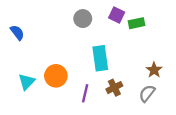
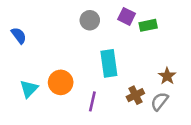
brown cross: (114, 88) -> (135, 95), moved

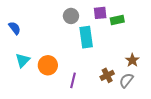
purple square: (127, 16) -> (100, 13), turned -32
cyan rectangle: (109, 63) -> (86, 37), moved
cyan triangle: (29, 89) -> (23, 60), moved

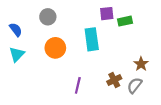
gray circle: (71, 16) -> (48, 17), moved
cyan triangle: (23, 60) -> (17, 54), moved
orange circle: (48, 65) -> (55, 48), moved

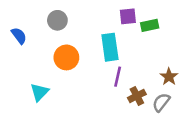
cyan triangle: (17, 54) -> (39, 92), moved
purple line: (78, 85) -> (118, 77), moved

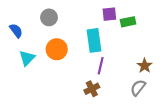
cyan triangle: (39, 92) -> (27, 58), moved
brown cross: (137, 96) -> (92, 89), moved

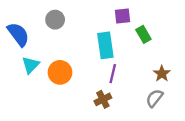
green rectangle: (128, 22) -> (143, 34), moved, turned 72
blue semicircle: (16, 31) -> (18, 34), size x1.5
orange circle: (57, 49) -> (60, 72), moved

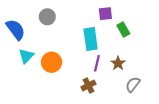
brown star: (162, 74) -> (118, 63), moved

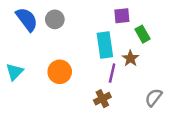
blue semicircle: (16, 29) -> (27, 19), moved
cyan triangle: (26, 56) -> (15, 72), moved
brown star: (118, 63) -> (130, 58), moved

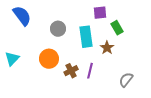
gray circle: (55, 19) -> (58, 29), moved
purple line: (112, 73) -> (90, 71), moved
brown cross: (102, 99) -> (71, 71), moved

